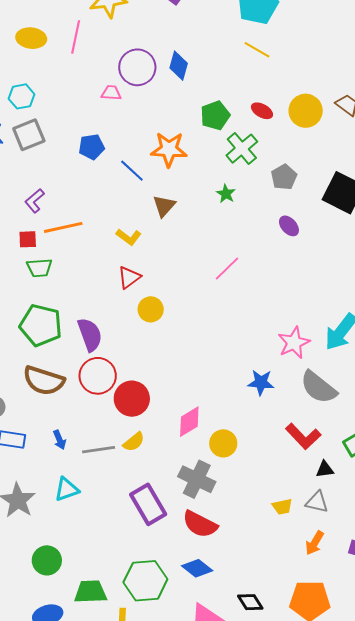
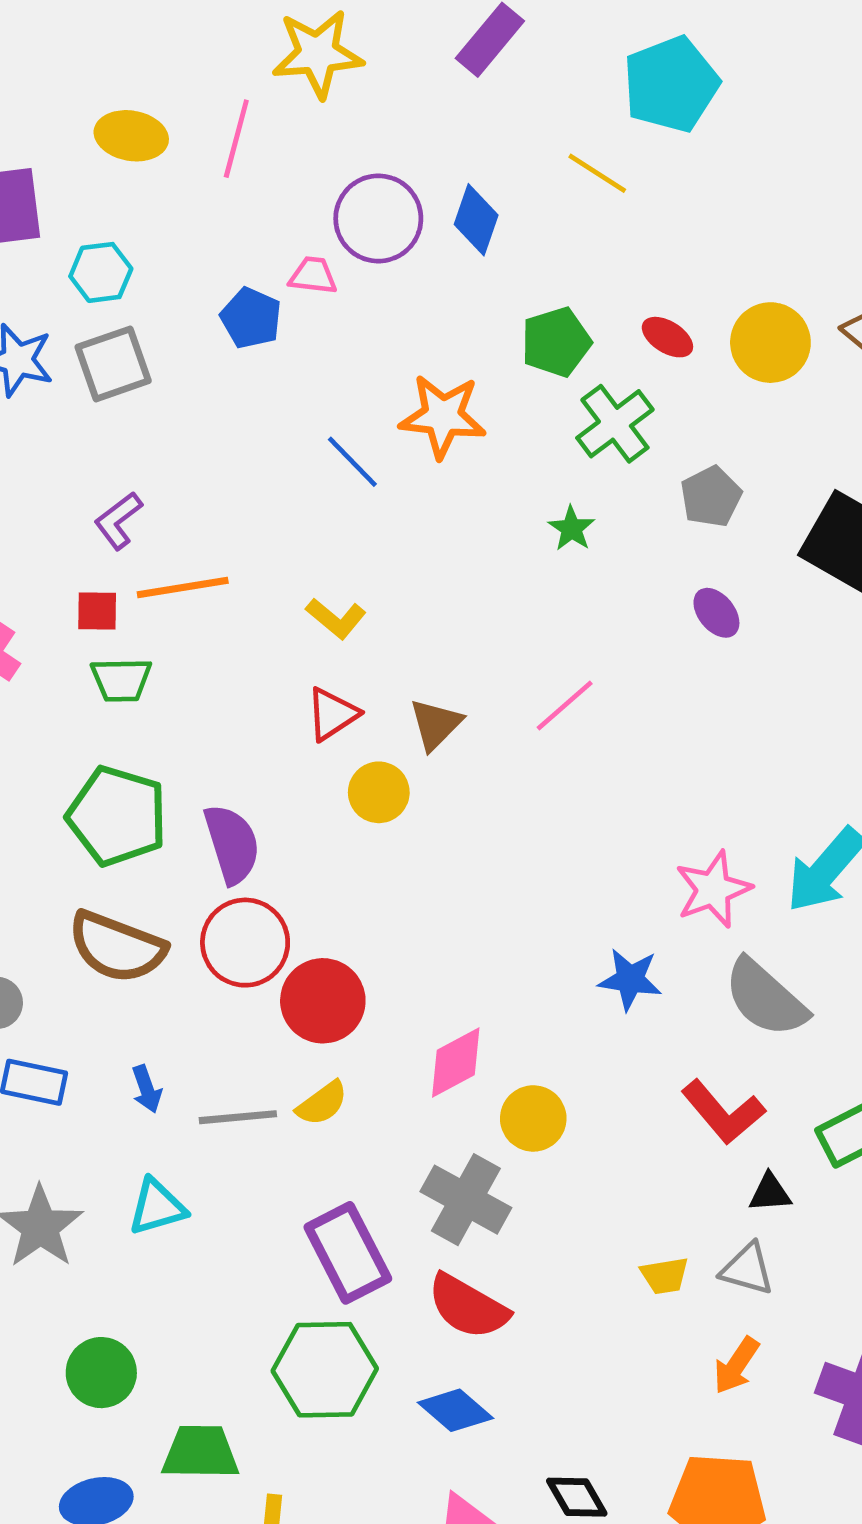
yellow line: (257, 50) -> (597, 173), moved
blue pentagon: (92, 147) -> (251, 318), moved, turned 30
brown triangle: (164, 206) -> (436, 724), moved
green hexagon: (145, 581) -> (325, 1370), moved

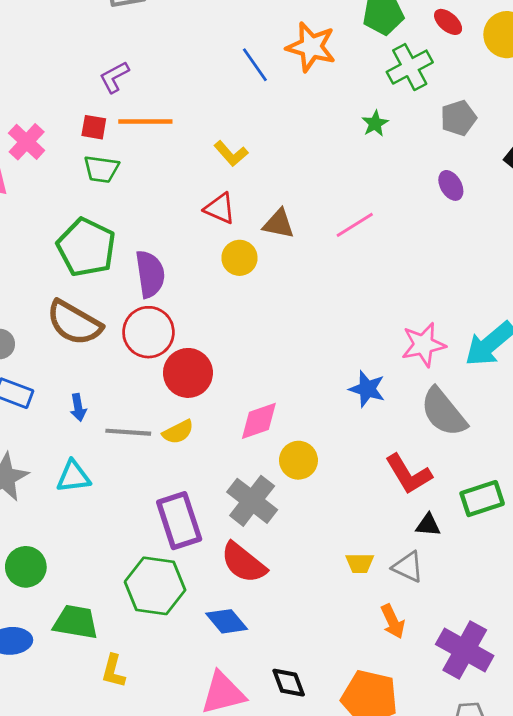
red triangle: (332, 714) -> (220, 208), turned 48
brown triangle: (436, 724) -> (279, 224), turned 48
orange arrow: (736, 1365) -> (393, 621), turned -68

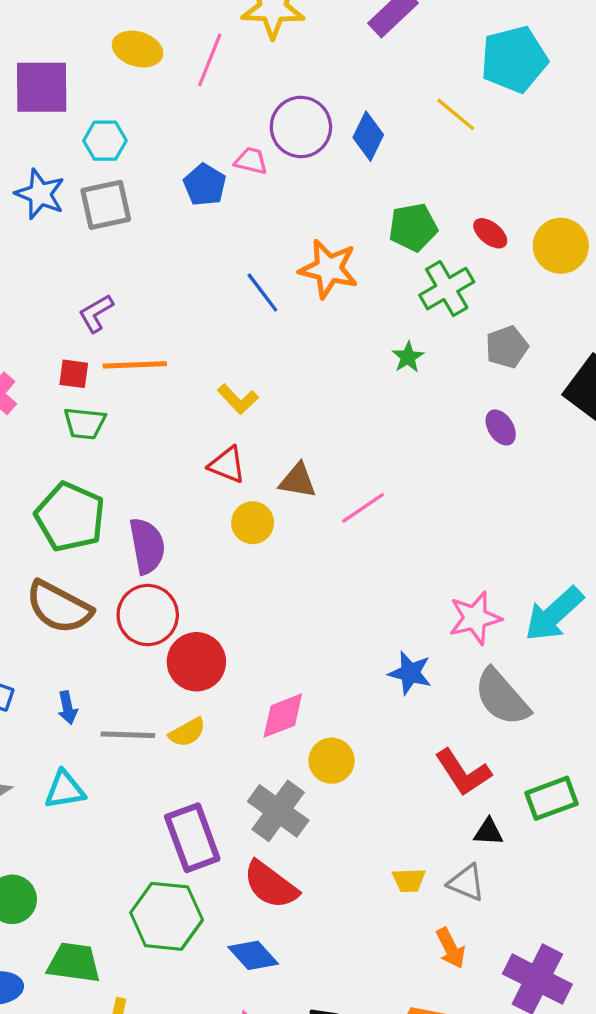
pink line: (355, 225) -> (363, 508), moved

